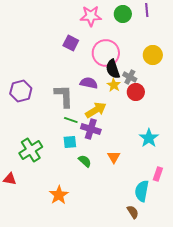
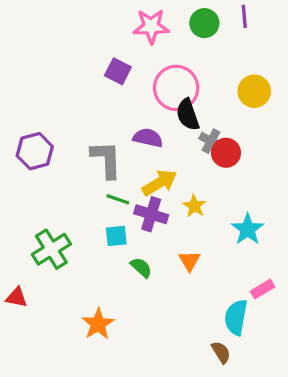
gray cross: (130, 77) -> (211, 141), moved
yellow star: (114, 85) -> (194, 206), moved
pink rectangle: (158, 174) -> (263, 289), turned 40

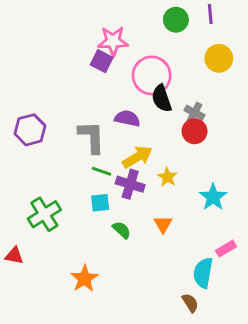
pink star: (151, 26) -> (113, 41), moved
yellow circle: (254, 91) -> (219, 58), moved
gray cross: (211, 141) -> (195, 113), moved

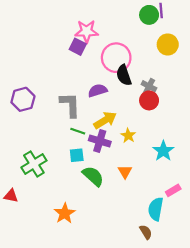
green circle: (176, 20) -> (149, 15), moved
purple semicircle: (127, 118) -> (98, 91), turned -30
green semicircle: (122, 230) -> (93, 176), size x1.5

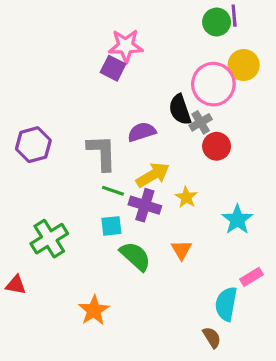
pink circle: (116, 58) -> (213, 84), moved
gray cross: (149, 86) -> (201, 122), moved, turned 32

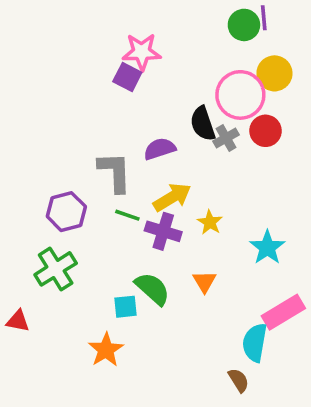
purple hexagon: (33, 145) -> (66, 212), moved
red circle: (217, 146) -> (265, 131), moved
cyan square: (111, 226) -> (126, 307), moved
pink rectangle: (252, 277) -> (283, 312), size x1.6

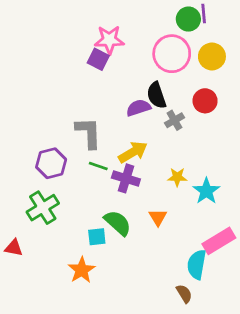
pink circle: (240, 95) -> (172, 54), moved
gray cross: (226, 138) -> (174, 120), moved
purple semicircle: (160, 149) -> (138, 108), moved
yellow star: (210, 222) -> (177, 177), moved, turned -30

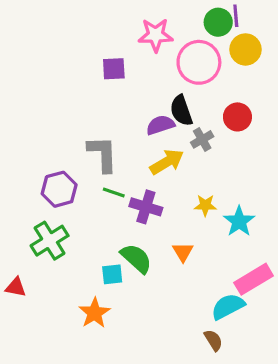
pink star: (109, 40) -> (156, 35), moved
yellow circle: (212, 56) -> (245, 49), moved
purple square: (98, 59) -> (114, 69), turned -30
yellow arrow: (133, 152) -> (167, 162), moved
cyan semicircle: (197, 264) -> (228, 306), turned 52

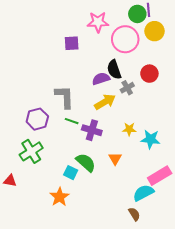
cyan star: (239, 221) -> (150, 139), turned -30
cyan square: (112, 274) -> (71, 173), turned 32

